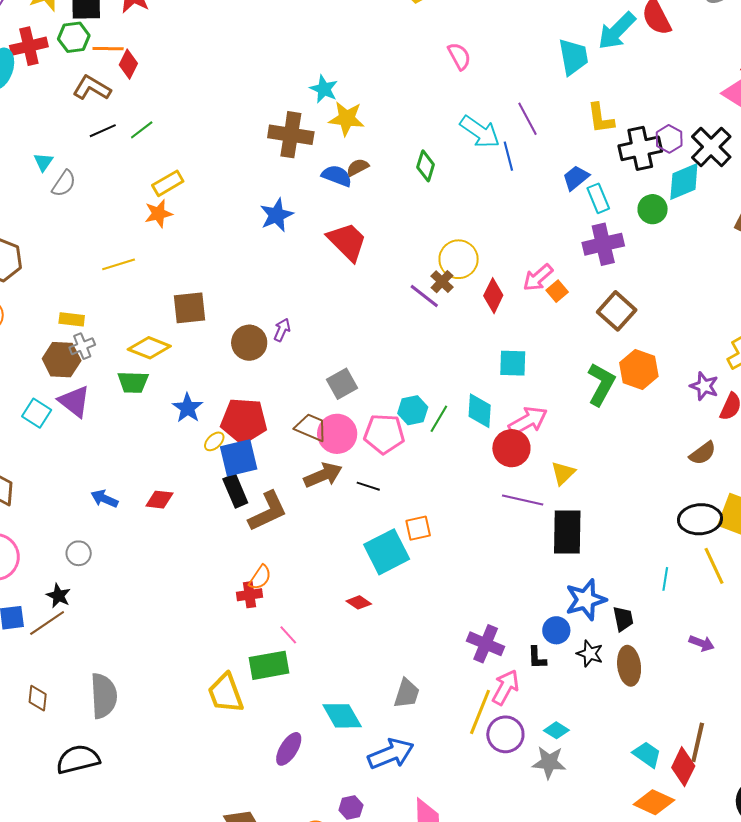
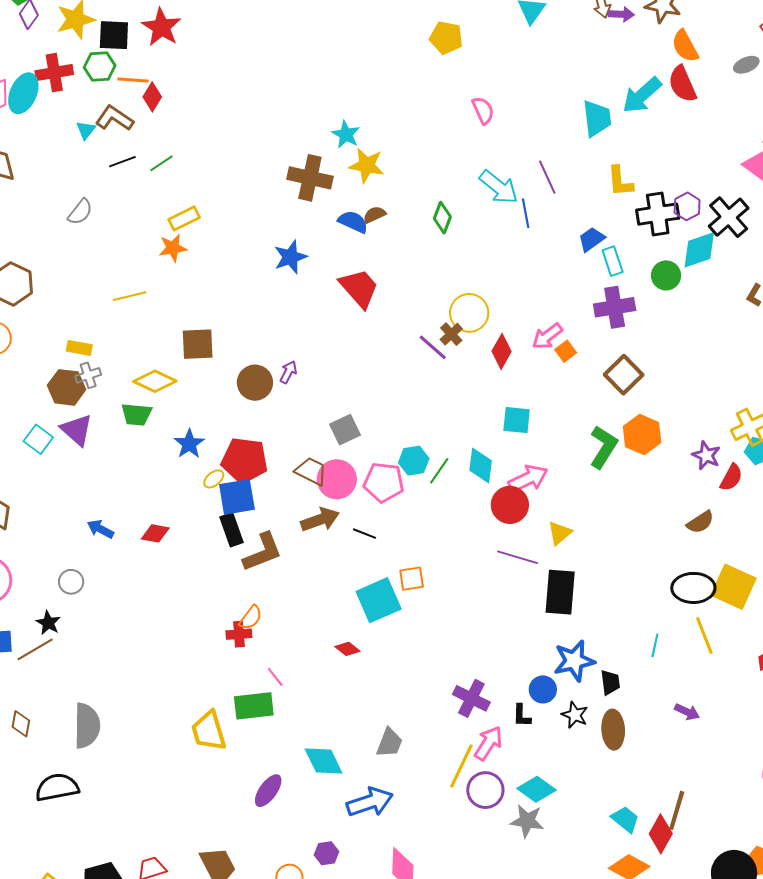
cyan triangle: (43, 162) -> (86, 130), moved
cyan diamond: (556, 730) -> (536, 789), size x1.5

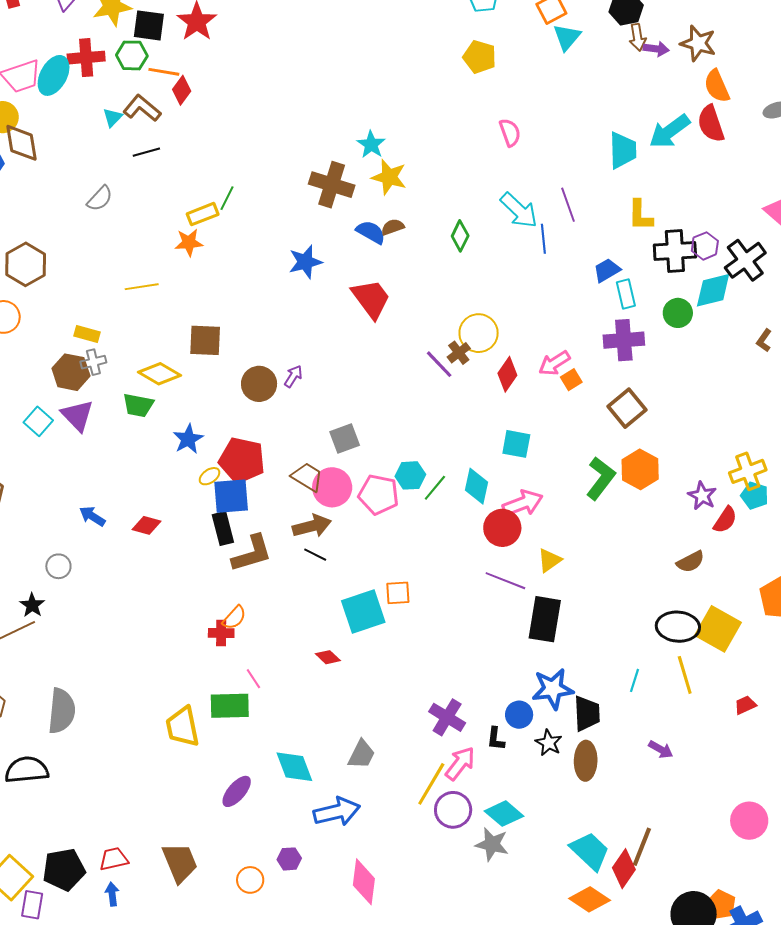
green line: (161, 163) -> (227, 198), moved, turned -35
black line: (364, 534) -> (315, 555), moved
black trapezoid: (610, 682) -> (587, 713), size x1.4
cyan trapezoid: (625, 819) -> (590, 851), size x1.4

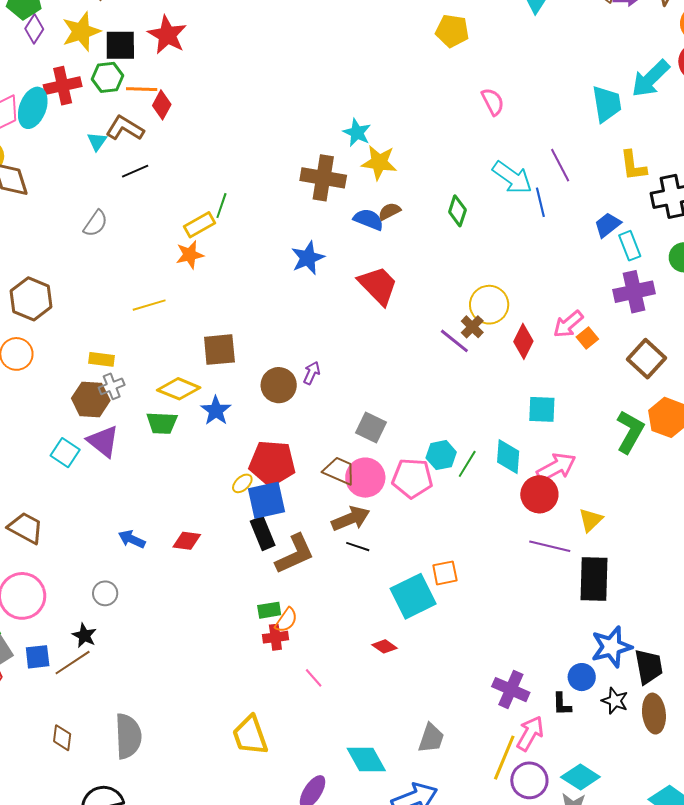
blue star: (188, 439) -> (216, 411), moved
gray square: (345, 439) -> (371, 427), turned -36
green rectangle: (230, 706) -> (269, 610), moved, size x0.6

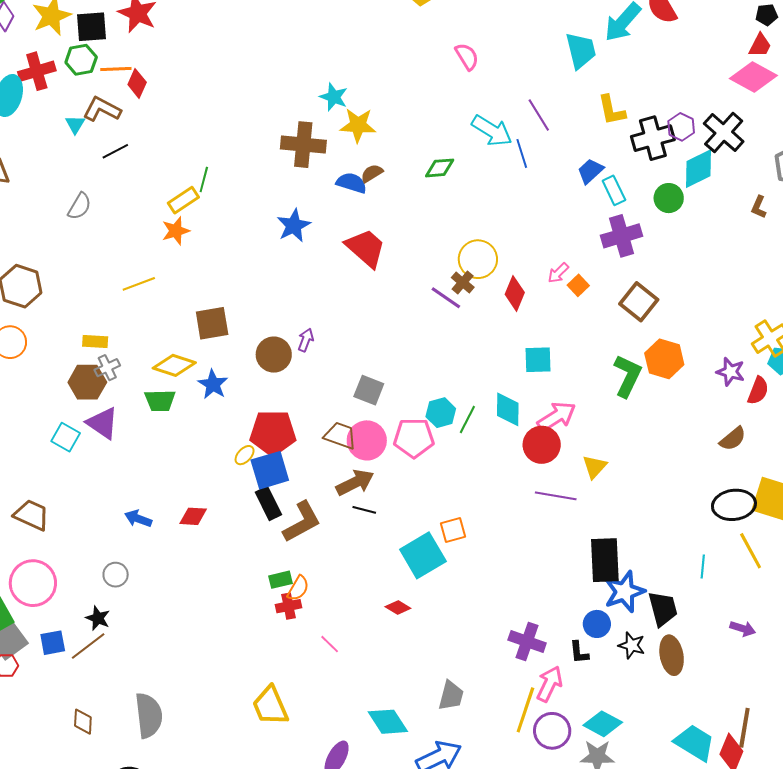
green diamond: (457, 211) -> (440, 168), turned 72
pink arrow: (568, 324) -> (558, 273), size x0.7
black rectangle: (594, 579) -> (605, 560), moved

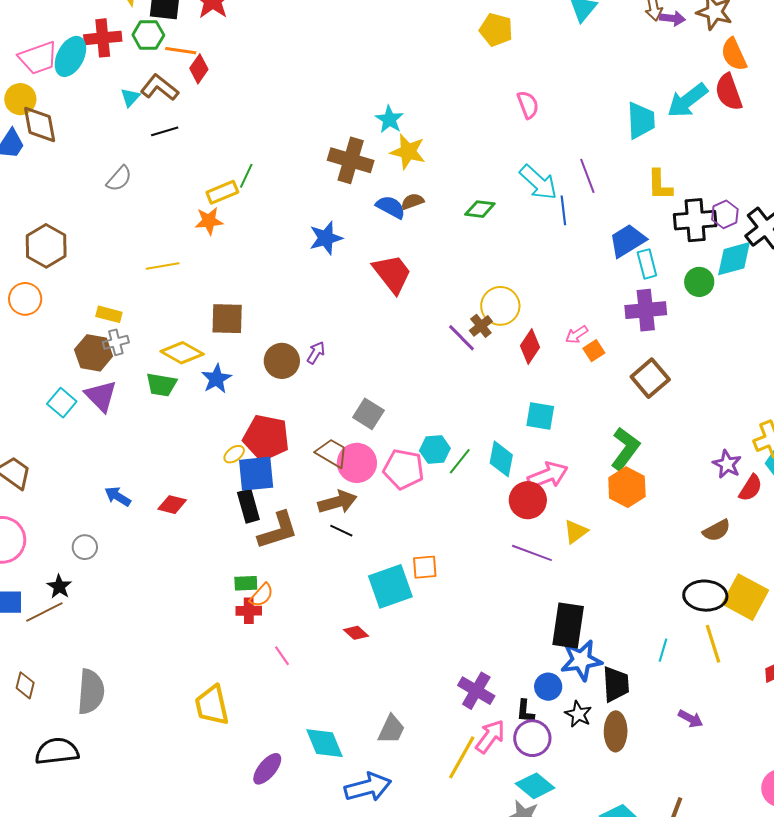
blue trapezoid: (590, 171) -> (627, 241), size x1.4
orange hexagon: (664, 359) -> (627, 487), moved
purple circle: (552, 731) -> (532, 738), moved

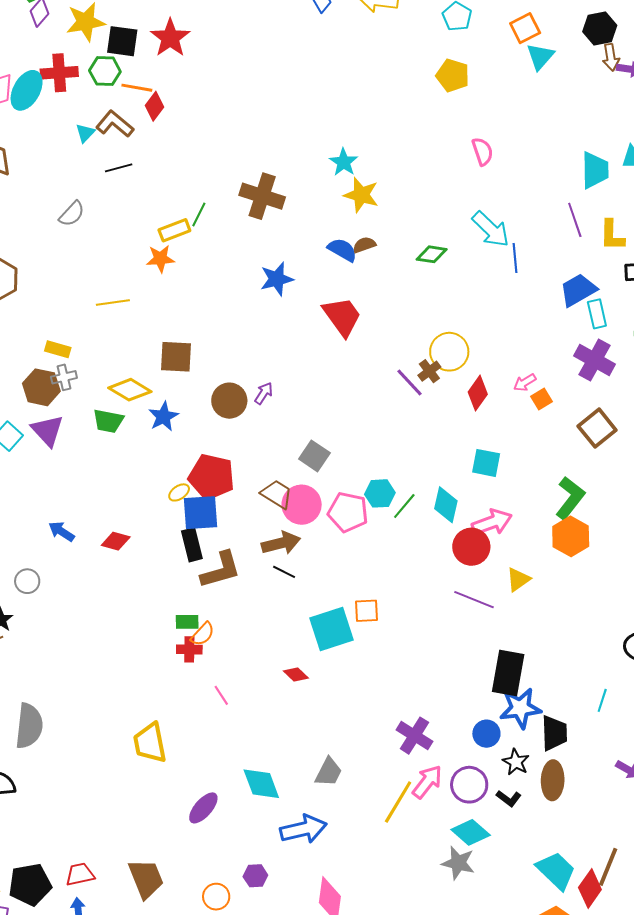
brown cross: (351, 160) -> (262, 196), moved
purple line: (587, 176) -> (575, 220), moved
purple cross: (646, 310) -> (595, 360), turned 33
black L-shape: (525, 711) -> (509, 798), moved, turned -60

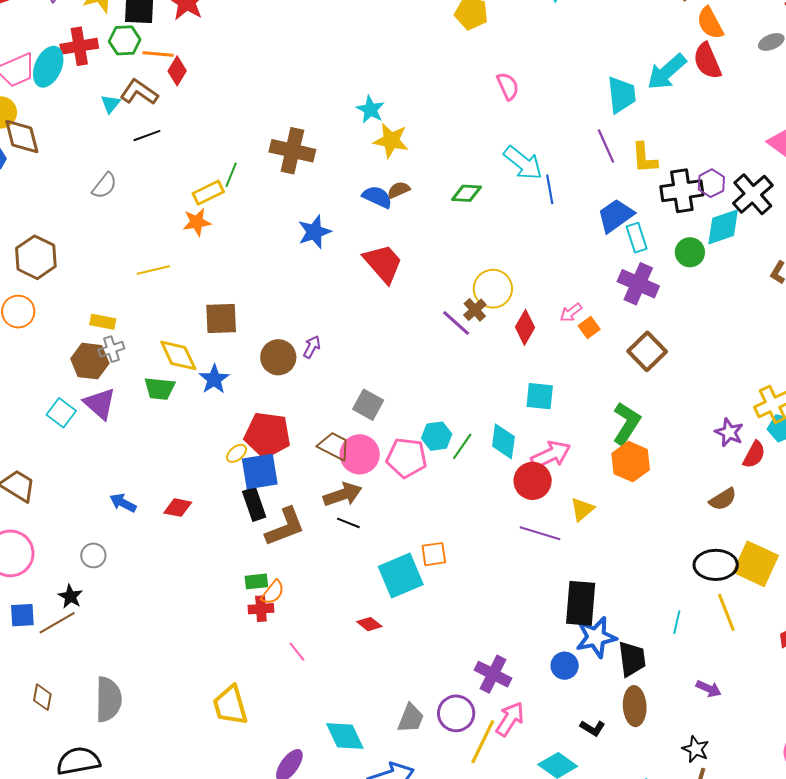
yellow diamond: (130, 390) -> (178, 355), turned 39
black star: (516, 762) -> (696, 749), moved
purple circle: (469, 785) -> (456, 713), moved

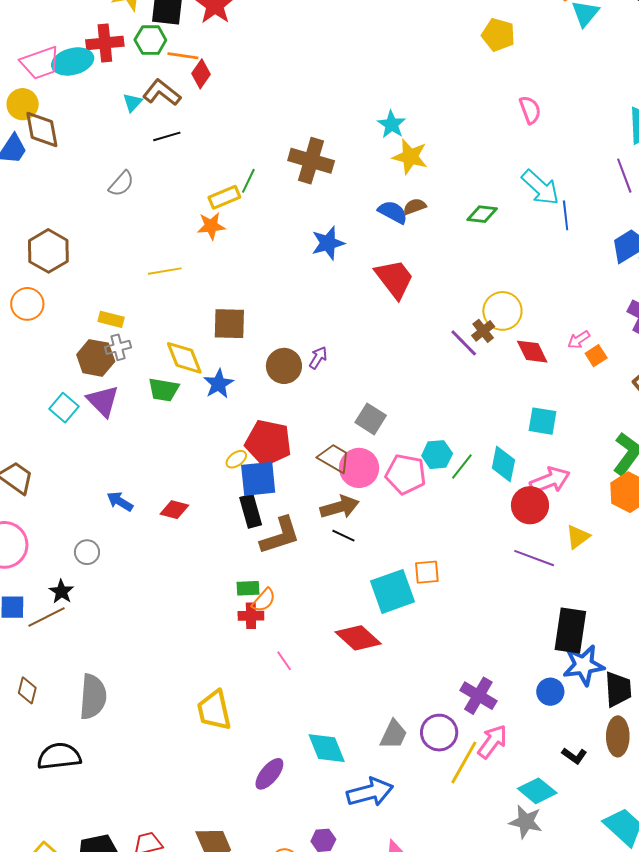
cyan ellipse: (48, 67) -> (73, 61), turned 48
red diamond: (525, 327) -> (532, 352), turned -60
red diamond: (369, 624) -> (358, 638), size x1.8

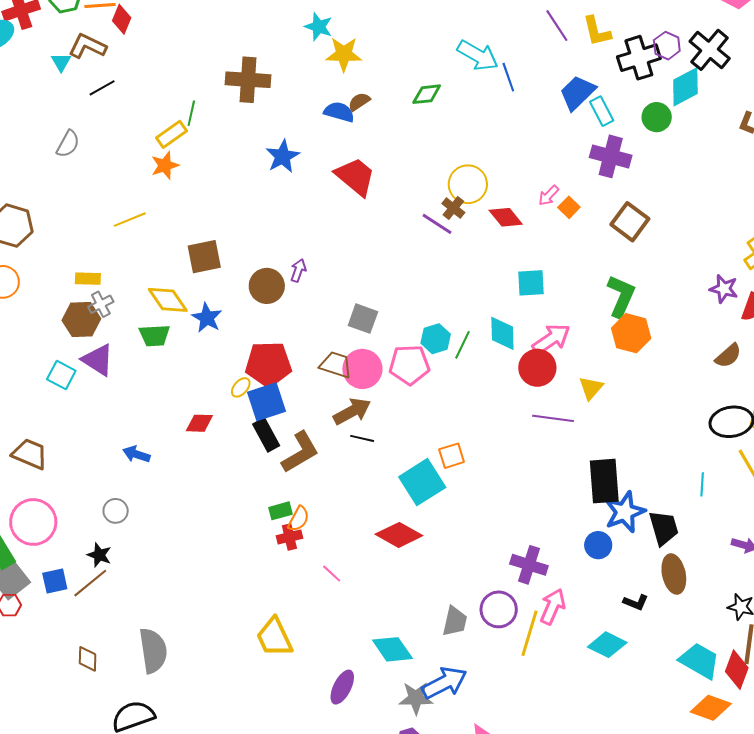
red diamond: (174, 510) -> (199, 423), moved
gray star: (526, 822) -> (416, 698), moved

